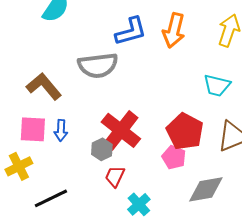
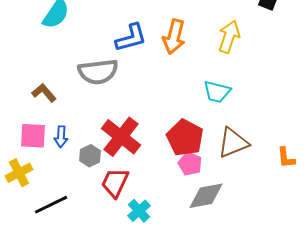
brown L-shape: (44, 86) -> (44, 93), size x0.7
gray hexagon: (102, 149) -> (90, 156), moved
pink pentagon: (174, 157) -> (190, 164), moved
red trapezoid: (115, 176) -> (115, 183), size x1.4

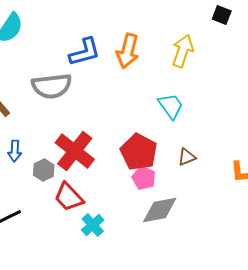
cyan trapezoid: (217, 92) -> (171, 106), turned -140
brown triangle: (233, 143) -> (187, 157), size x0.6
red trapezoid: (115, 183) -> (69, 197), turned -68

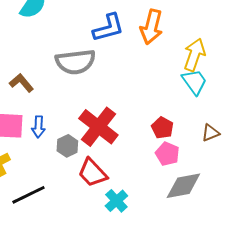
yellow arrow: (183, 51) -> (194, 55), moved
red pentagon: (139, 152) -> (162, 128), size x0.6

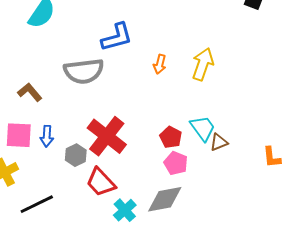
orange arrow: (151, 27) -> (160, 64), moved, size x0.6
cyan trapezoid: (194, 82) -> (203, 128), moved
gray diamond: (183, 186) -> (165, 199), moved

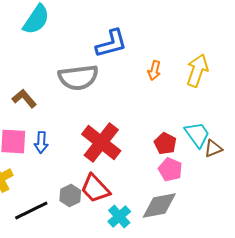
gray hexagon: (76, 155) -> (70, 195), moved

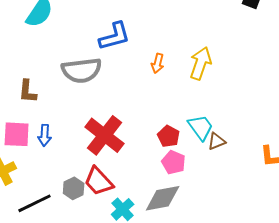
brown L-shape: (24, 98) -> (28, 91), turned -135

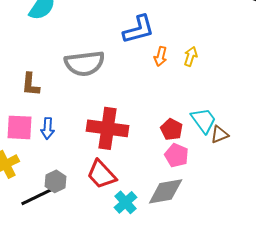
blue L-shape: (115, 36) -> (139, 29), moved
yellow arrow: (201, 63) -> (191, 56), moved, size x0.6
red cross: (105, 135) -> (108, 128), turned -30
gray hexagon: (74, 188) -> (56, 181), moved

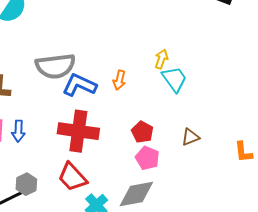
blue L-shape: (139, 29) -> (79, 85), moved, turned -140
orange arrow: (161, 56) -> (119, 80), moved
cyan trapezoid: (204, 120) -> (174, 79), moved

